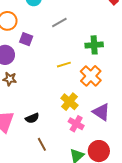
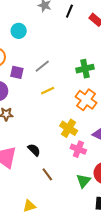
gray line: (59, 23) -> (42, 66), moved
yellow line: (64, 65) -> (48, 91), moved
black semicircle: (32, 118) -> (34, 150), turned -104

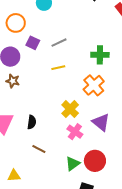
black semicircle: (34, 150) -> (32, 122), turned 40
brown line: (47, 174) -> (39, 149), turned -40

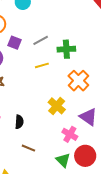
green cross: (100, 55) -> (66, 49), moved
pink cross: (75, 132) -> (70, 134), moved
green triangle: (73, 164) -> (63, 160), turned -35

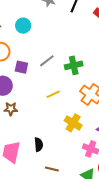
yellow line: (42, 65) -> (53, 94), moved

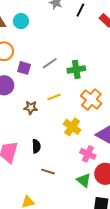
cyan circle: (23, 26) -> (21, 21), moved
brown star: (11, 109) -> (31, 108), moved

